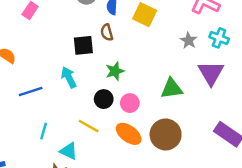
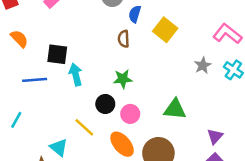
black square: (83, 45) -> (57, 54), moved
purple triangle: (211, 73) -> (215, 136), moved, size x0.6
cyan line: (44, 131) -> (16, 120), moved

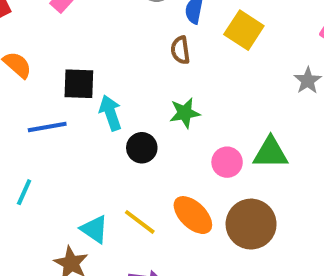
black circle: (105, 104) -> (142, 148), moved
pink circle: (130, 114) -> (227, 162), moved
yellow line: (84, 127) -> (140, 222), moved

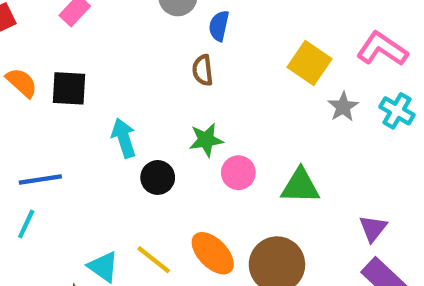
yellow square: (244, 30) -> (309, 63), moved
black square: (79, 84) -> (69, 88), moved
blue line: (47, 127) -> (40, 180), moved
pink circle: (227, 162) -> (238, 173), moved

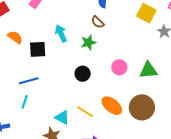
brown semicircle: (203, 70) -> (98, 22), turned -32
black square: (69, 88) -> (38, 49), moved
cyan arrow: (124, 138) -> (61, 33), moved
green star: (206, 140) -> (88, 42), moved

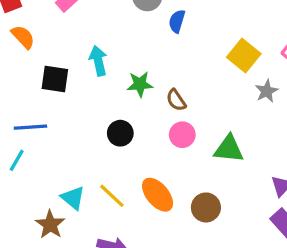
brown semicircle: (98, 22) -> (176, 100), moved
orange semicircle: (15, 37) -> (23, 37), moved
brown circle: (142, 107) -> (206, 207), size x0.7

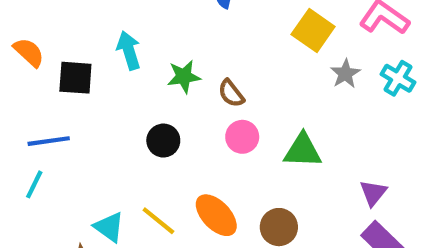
orange semicircle: (23, 37) -> (29, 52), moved

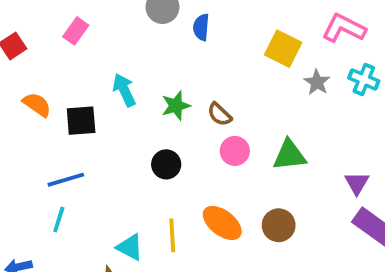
yellow line: (158, 221) -> (172, 235), turned 56

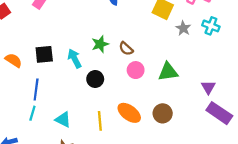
cyan arrow: (124, 90) -> (75, 58), moved
orange semicircle: (37, 105) -> (14, 60), moved
blue line: (66, 180) -> (36, 90), turned -65
cyan triangle: (130, 247) -> (63, 120), moved

